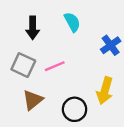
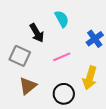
black arrow: (33, 28) -> (37, 33), moved, turned -30
pink line: (55, 66) -> (62, 57), moved

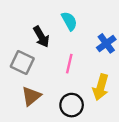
pink line: (62, 57) -> (69, 64), turned -54

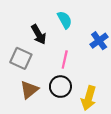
yellow arrow: (101, 87) -> (89, 98), moved
black circle: (72, 105) -> (60, 87), moved

